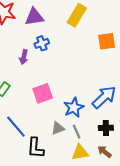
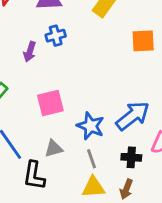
blue star: (74, 108) -> (91, 126), turned -30
gray triangle: (58, 128) -> (54, 149), moved
brown arrow: (104, 152) -> (126, 189), turned -112

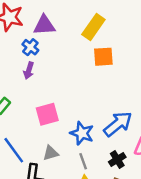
blue cross: (56, 36) -> (30, 47), moved, turned -35
orange square: (143, 41) -> (103, 57), moved
black cross: (131, 157) -> (117, 159), turned -35

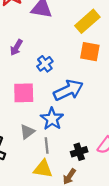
blue cross: (30, 47) -> (45, 64), moved
blue arrow: (118, 124) -> (68, 90), moved
gray triangle: (51, 153) -> (27, 132), moved, turned -35

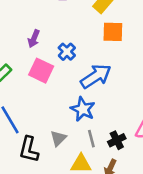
pink square: (24, 93) -> (41, 71), moved, turned 35
gray triangle: (27, 132) -> (58, 138), moved
gray line: (47, 146) -> (91, 139), moved

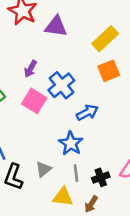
orange square: (113, 32) -> (109, 71), turned -30
blue cross: (67, 52) -> (61, 85), size x1.5
blue arrow: (96, 76) -> (87, 112), size x0.7

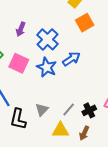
pink square: (34, 101) -> (19, 63), moved
blue star: (71, 143) -> (47, 67), moved
gray line: (76, 173) -> (69, 109), turned 56

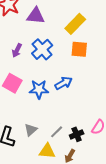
orange square: (85, 23) -> (79, 49), turned 30
blue cross: (48, 39) -> (42, 49), moved
blue star: (47, 67) -> (39, 89), turned -30

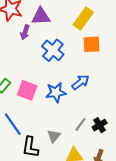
purple arrow: (17, 50) -> (25, 32), moved
gray line: (57, 132) -> (80, 124), moved
black cross: (77, 134) -> (100, 125), moved

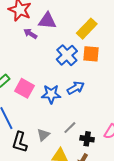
purple arrow: (25, 32) -> (30, 34), turned 96
blue cross: (53, 50) -> (67, 55), moved
black cross: (100, 125) -> (87, 139), moved, turned 32

